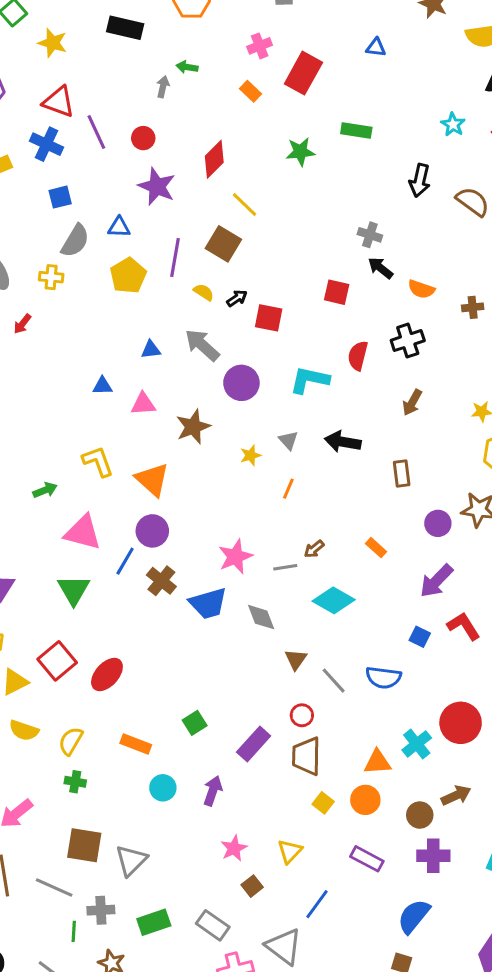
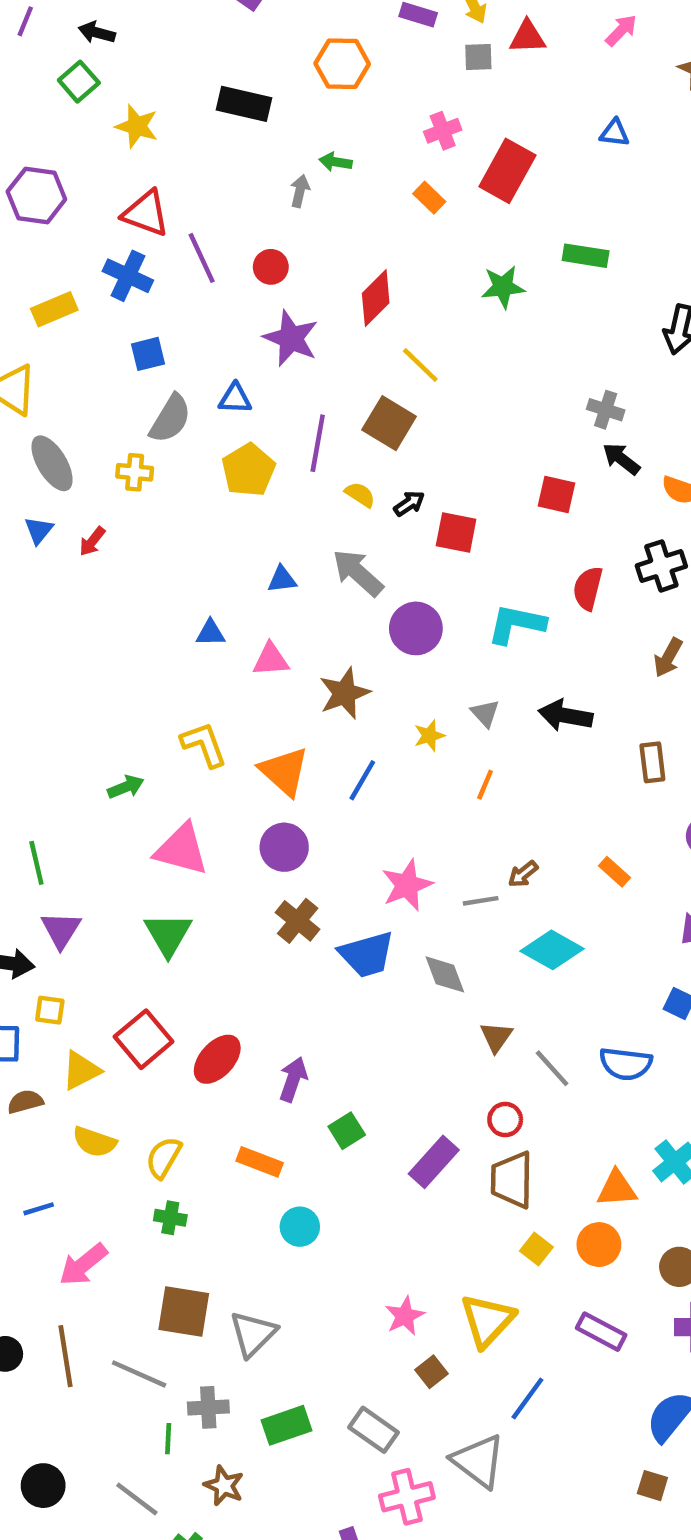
blue line: (125, 561) -> (362, 780), moved
purple arrow: (213, 791) -> (293, 1079), moved
yellow triangle: (290, 851) -> (487, 1320), size x1.5

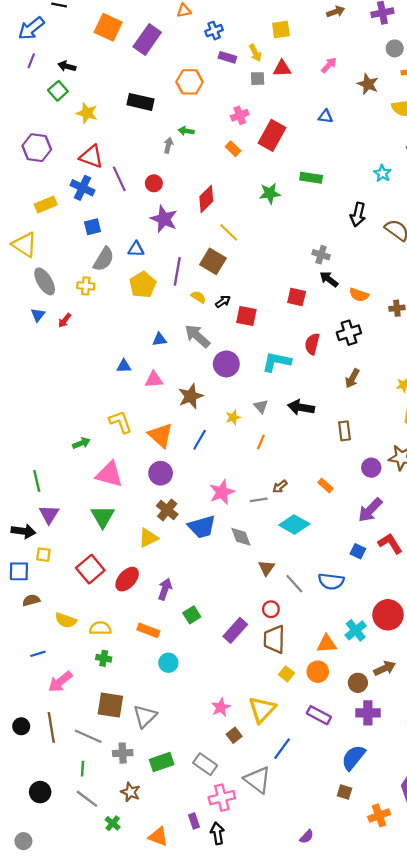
yellow triangle: (81, 1070) -> (148, 538), moved
yellow semicircle: (164, 1157) -> (100, 628), turned 60
green line: (168, 1439) -> (82, 769), moved

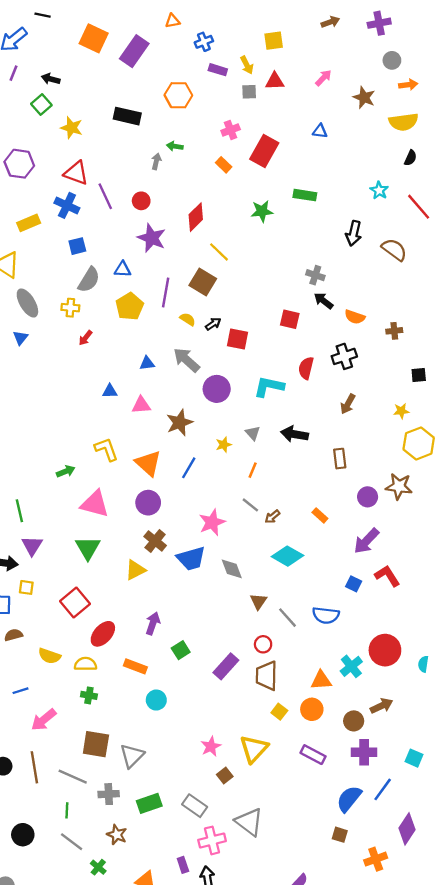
red arrow: (65, 320) -> (85, 338), moved
gray line: (259, 500) -> (250, 505), moved, turned 48
red ellipse: (127, 579) -> (103, 634), moved
blue line: (282, 749) -> (383, 789), moved

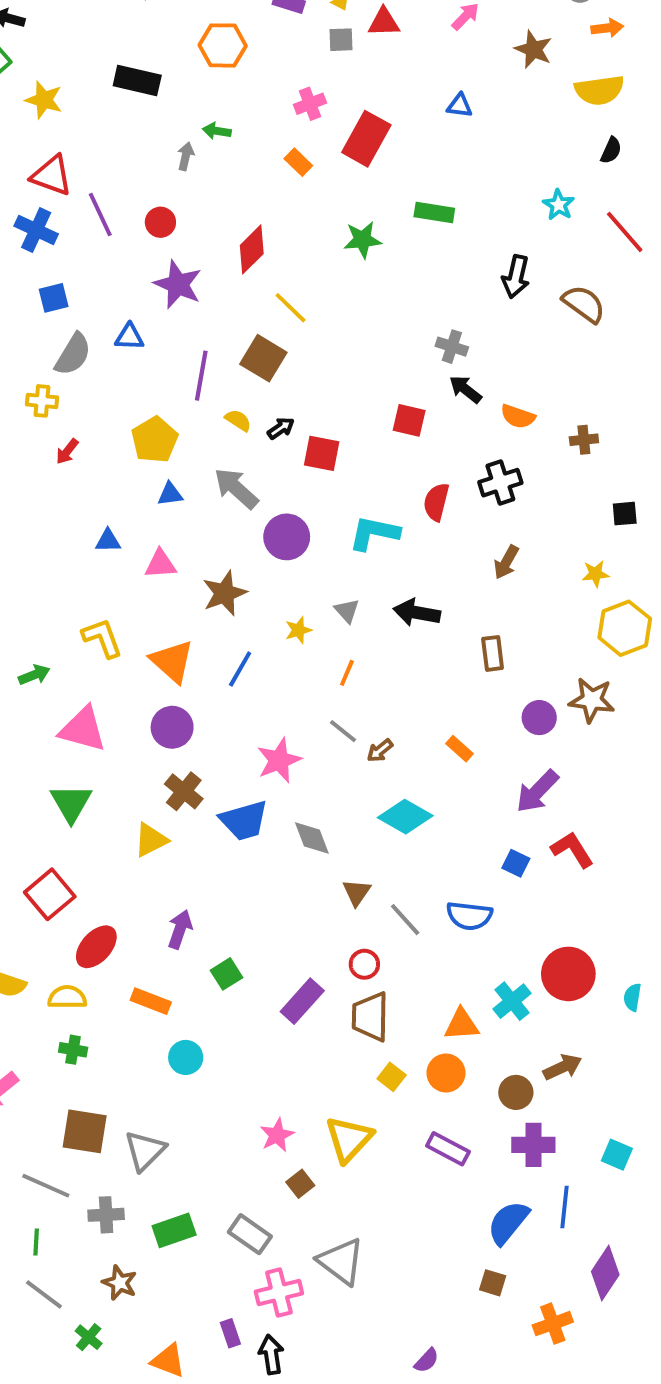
yellow pentagon: (130, 306) -> (155, 440), moved
blue line: (383, 789) -> (564, 1207), turned -30

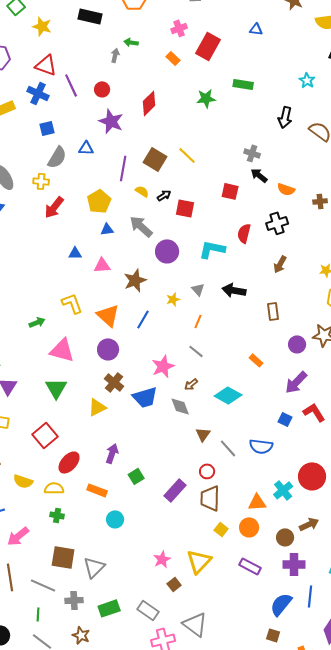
yellow line: (291, 308) -> (187, 155), moved
red arrow: (67, 451) -> (54, 207), size x1.6
brown arrow: (380, 751) -> (191, 384), moved

